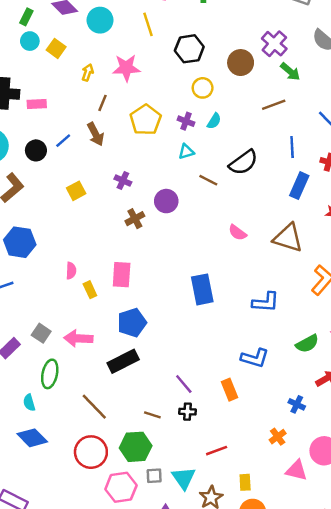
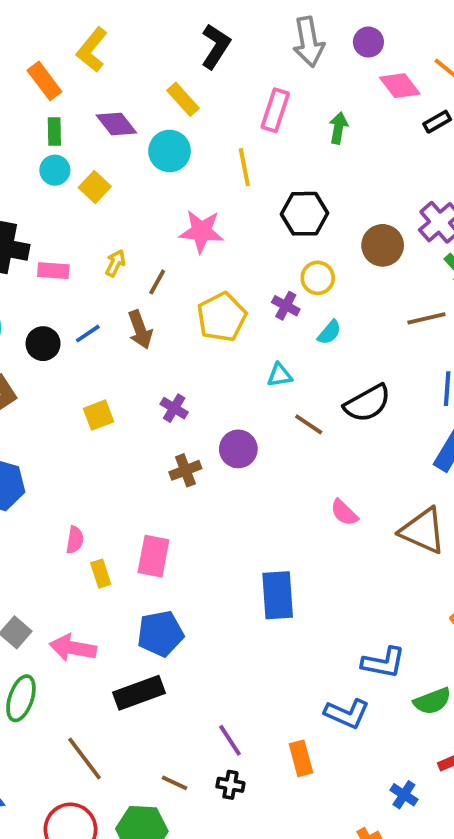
green rectangle: (26, 17) -> (54, 132), turned -35
yellow arrow: (88, 73) -> (115, 263), moved
purple cross: (186, 121) -> (286, 306), moved
blue L-shape: (266, 302) -> (383, 663), moved

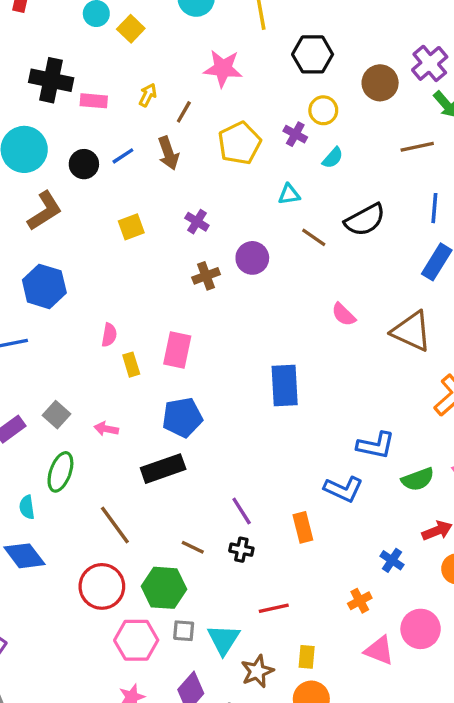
pink arrow: (73, 648) -> (106, 429), size x0.6

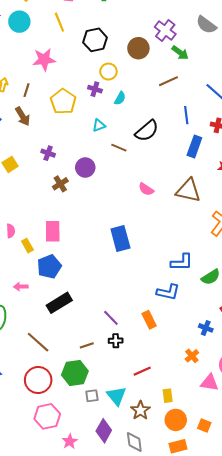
blue pentagon: (182, 417) -> (49, 267), moved
brown line: (193, 547) -> (87, 345), turned -32
pink hexagon: (136, 640) -> (47, 416), moved

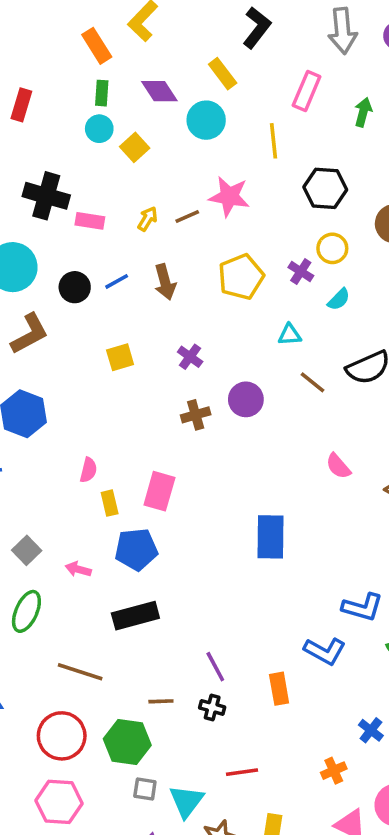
brown line: (26, 90) -> (187, 216), moved, turned 32
brown line: (38, 342) -> (80, 672), turned -40

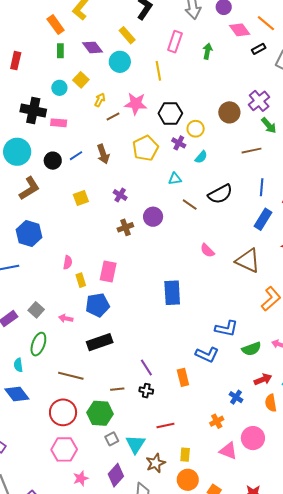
cyan circle: (99, 129) -> (59, 88), moved
black hexagon: (325, 188) -> (170, 113), moved
yellow arrow: (148, 219) -> (100, 100), moved
gray square: (145, 789) -> (112, 439), turned -32

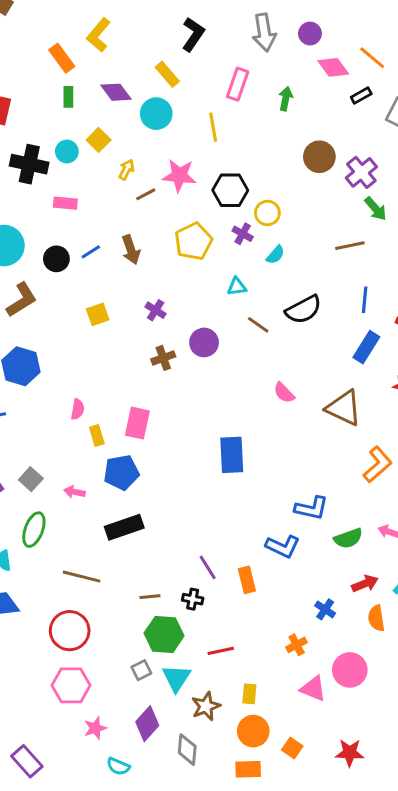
black cross: (33, 110) -> (29, 164), moved
brown circle: (229, 112) -> (319, 157), moved
purple line: (146, 368) -> (208, 567), moved
green hexagon: (100, 413) -> (164, 634), moved

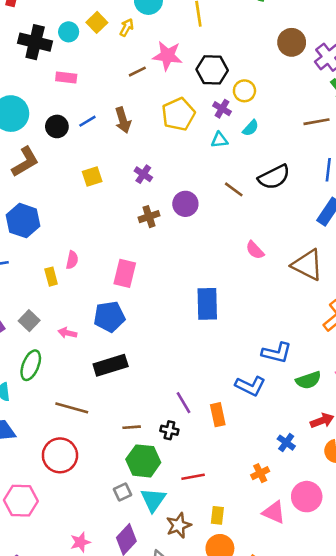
yellow arrow: (126, 170) -> (127, 27), moved
cyan triangle: (237, 287) -> (219, 140), moved
yellow rectangle: (97, 436) -> (51, 277), moved
pink hexagon: (71, 685) -> (21, 501), moved

